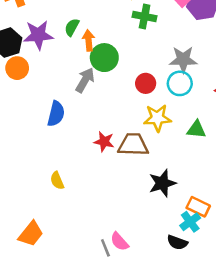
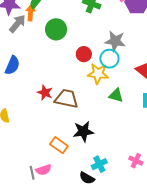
orange arrow: (89, 40) -> (31, 13), moved
gray arrow: (85, 80) -> (17, 24), moved
yellow star: (157, 118) -> (98, 74), moved
orange rectangle: (198, 207) -> (59, 145), moved
pink semicircle: (119, 242) -> (44, 170), turned -77

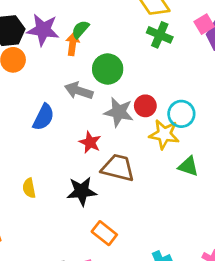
gray arrow: (17, 24) -> (79, 91), moved, turned -114
gray star: (115, 41) -> (119, 112), moved
red star: (45, 93) -> (90, 142), moved
black star: (83, 131) -> (82, 191), moved

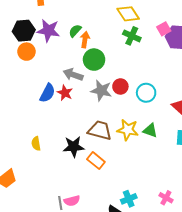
orange arrow: (73, 44) -> (85, 40), moved
yellow star: (164, 134) -> (128, 130), moved
red star: (90, 142) -> (65, 93), moved
orange rectangle: (104, 233) -> (96, 161), moved

